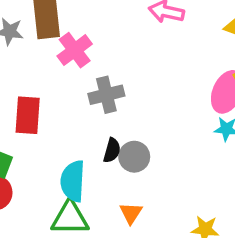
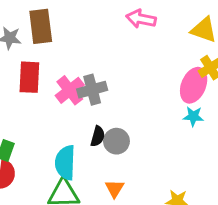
pink cross: (75, 50) -> (70, 90), moved
red rectangle: (28, 115) -> (29, 77), moved

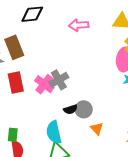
black semicircle: (98, 136) -> (70, 109), turned 72
orange triangle: (115, 189) -> (97, 129), moved

